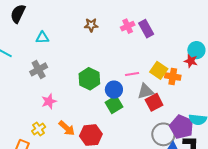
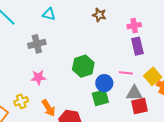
purple rectangle: (146, 29) -> (137, 46), moved

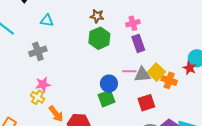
green hexagon: (83, 66) -> (99, 38), moved
gray triangle: (134, 93) -> (142, 75), moved
yellow cross: (21, 101) -> (38, 97), moved, turned -32

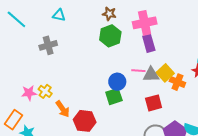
pink cross: (133, 23) -> (145, 23), size x1.6
pink star: (43, 84) -> (29, 93), moved

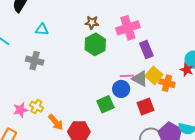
purple rectangle: (149, 43) -> (146, 49), moved
gray cross: (48, 45) -> (35, 61), turned 36
gray triangle: (151, 75) -> (140, 79), turned 36
blue circle: (117, 82) -> (121, 89), moved

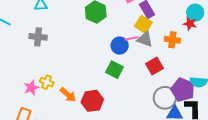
yellow square: (154, 75) -> (143, 24), moved
blue circle: (121, 89) -> (120, 46), moved
green square: (105, 104) -> (115, 70), turned -30

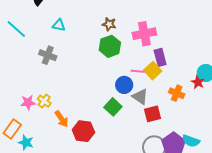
pink line: (132, 38) -> (138, 71), moved
gray triangle: (145, 39) -> (140, 97), moved

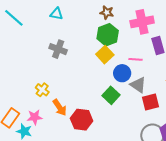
gray cross: (48, 55) -> (58, 49), moved
yellow square: (153, 71) -> (105, 55), moved
pink star: (28, 102) -> (35, 117), moved

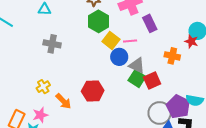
yellow square: (105, 55) -> (111, 40), moved
yellow cross: (42, 90) -> (43, 87), turned 32
green square: (111, 95) -> (137, 79), moved
red hexagon: (82, 120) -> (93, 91), moved

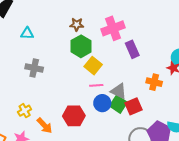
pink line: (130, 41) -> (96, 85), moved
blue circle: (119, 57) -> (102, 103), moved

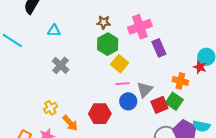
gray cross: (34, 68) -> (61, 65), turned 30
gray triangle: (119, 91) -> (145, 90), turned 48
green square: (118, 104) -> (174, 101), moved

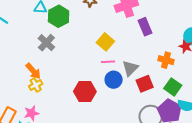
green hexagon: (108, 44) -> (59, 16), moved
green square: (174, 101) -> (173, 87), moved
orange arrow: (70, 123) -> (33, 71), moved

